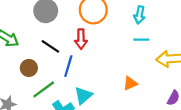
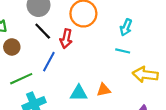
black line: (50, 46) -> (43, 31), moved
brown circle: (29, 68) -> (12, 47), moved
cyan triangle: (83, 95) -> (79, 93), moved, turned 30

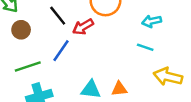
cyan arrow: (126, 27) -> (152, 21), turned 49
red arrow: (66, 39) -> (83, 27), turned 42

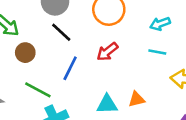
red arrow: (83, 27) -> (107, 52), moved
green line: (28, 66) -> (38, 90), turned 55

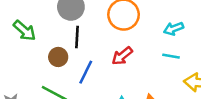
black line: (61, 32) -> (77, 37), turned 50
brown circle: (25, 53) -> (58, 57), moved

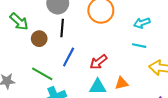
red arrow: (122, 56) -> (98, 62), moved
brown circle: (58, 57) -> (39, 39), moved

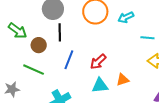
cyan arrow: (142, 23) -> (126, 17), moved
cyan line: (139, 46) -> (147, 38), moved
green line: (42, 74) -> (34, 70), moved

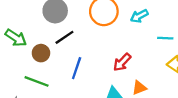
black line: (60, 32) -> (64, 37), turned 60
red arrow: (98, 62) -> (122, 62), moved

